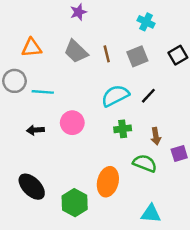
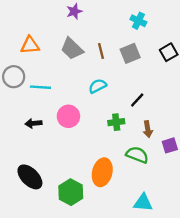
cyan semicircle: (115, 96) -> (98, 86), moved, size x0.7
black line: (148, 96) -> (137, 100), moved

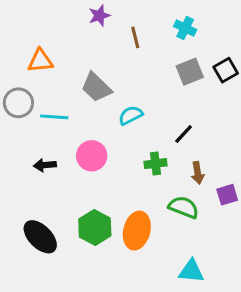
gray trapezoid: (72, 49) -> (96, 87), moved
brown line: (101, 51) -> (135, 37), moved
gray square: (130, 53) -> (190, 72), moved
green hexagon: (71, 192) -> (95, 227), moved

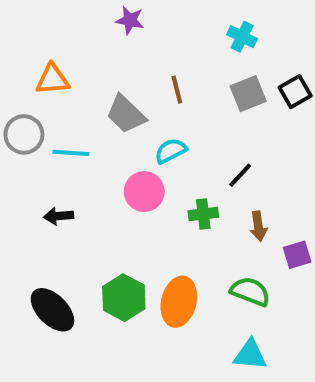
purple star: (99, 16) -> (130, 20), turned 30
brown line: (135, 37) -> (177, 90), moved
pink circle: (92, 156) -> (144, 192), moved
green semicircle: (184, 207) -> (250, 291), moved

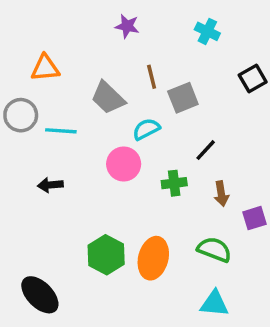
purple star: (130, 20) -> (127, 26), moved
gray square: (248, 94) -> (183, 98), moved
black ellipse: (52, 310) -> (40, 295), moved

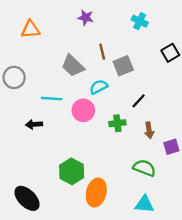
orange triangle: (45, 68) -> (31, 29), moved
cyan line: (61, 131) -> (52, 99), moved
orange ellipse: (153, 258) -> (96, 193), moved

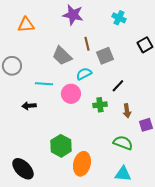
purple star: (86, 18) -> (73, 15), size x1.5

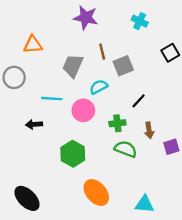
orange triangle: (26, 25) -> (33, 45), moved
gray trapezoid: (62, 56) -> (73, 66), turned 70
green semicircle: (123, 143) -> (126, 149), moved
green hexagon: (61, 146) -> (73, 154), moved
orange ellipse: (82, 164) -> (96, 193), turned -55

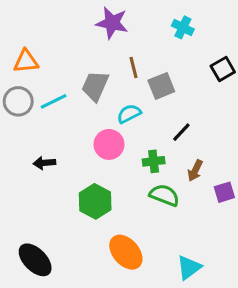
orange triangle: (33, 45) -> (26, 61), moved
cyan line: (52, 99) -> (54, 101), moved, turned -30
brown arrow: (149, 130) -> (195, 171), turned 35
cyan triangle: (144, 204) -> (189, 268), turned -42

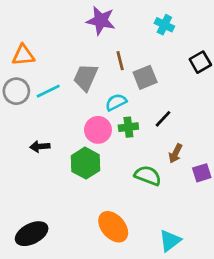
green cross: (154, 161) -> (128, 127), moved
green hexagon: (95, 201) -> (86, 163), moved
black ellipse: (35, 260) -> (32, 234), turned -72

